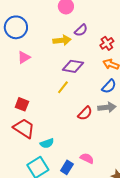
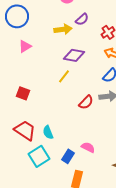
red trapezoid: (24, 128) -> (25, 130), moved
cyan semicircle: (47, 143) -> (48, 132), turned 88

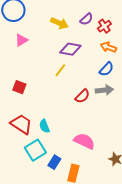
purple semicircle: (82, 19) -> (86, 19), moved
yellow arrow: (63, 29) -> (59, 23), turned 30
pink semicircle: (88, 147) -> (84, 141), size x1.5
blue rectangle: (68, 156) -> (54, 162), moved

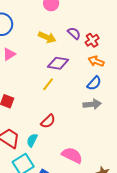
purple semicircle: (86, 19) -> (74, 33), turned -96
red semicircle: (82, 96) -> (48, 121), moved
cyan semicircle: (44, 126) -> (32, 140), turned 48

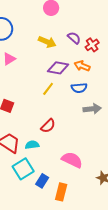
orange arrow: (96, 61) -> (82, 66), moved
blue semicircle: (94, 83) -> (79, 88), moved, turned 42
cyan semicircle: (32, 140) -> (32, 145), turned 56

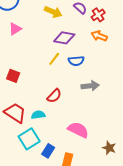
orange arrow: (82, 66) -> (99, 36), moved
blue semicircle: (79, 88) -> (76, 61), moved
gray arrow: (92, 109) -> (90, 86), moved

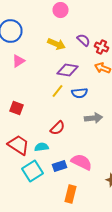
red cross: (98, 15) -> (102, 47), turned -32
blue rectangle: (48, 151) -> (60, 166), moved, turned 40

